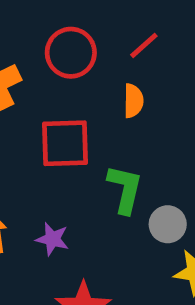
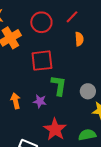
orange semicircle: (133, 101) -> (79, 39), moved
green L-shape: (125, 189) -> (59, 85), moved

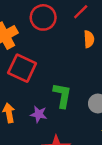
red square: (42, 61) -> (22, 68), moved, turned 30

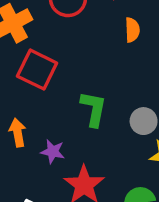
purple star: (39, 114) -> (53, 152), moved

